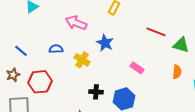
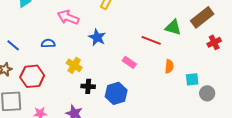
red line: (156, 32) -> (151, 40), moved
green triangle: (181, 45) -> (173, 27), moved
yellow cross: (82, 60) -> (74, 65), moved

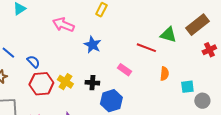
blue semicircle: (48, 43) -> (33, 62), moved, turned 48
yellow cross: (74, 65) -> (65, 82), moved
red hexagon: (32, 76) -> (41, 84), moved
black cross: (88, 86) -> (92, 83), moved

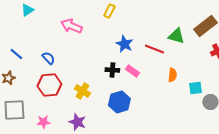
blue star: (92, 45) -> (124, 44), moved
blue semicircle: (33, 62) -> (48, 58), moved
yellow cross: (65, 82) -> (82, 91), moved
black cross: (92, 83) -> (112, 70), moved

